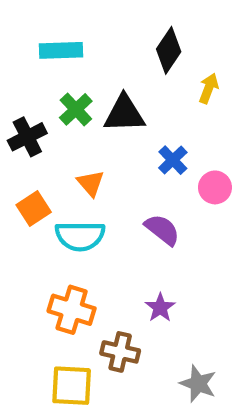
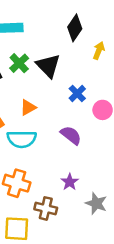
black triangle: (124, 114) -> (48, 66), turned 48
orange triangle: (91, 183) -> (28, 107), turned 42
gray star: (198, 384) -> (96, 203), moved

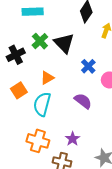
cyan semicircle: (22, 139) -> (42, 104), turned 105
purple star: (70, 182) -> (73, 139), moved

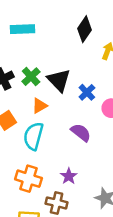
green cross: (40, 41) -> (31, 77), moved
black triangle: (64, 43) -> (59, 80), moved

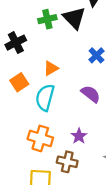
green cross: (31, 77) -> (47, 19), moved, turned 30
black triangle: (59, 80) -> (74, 18), moved

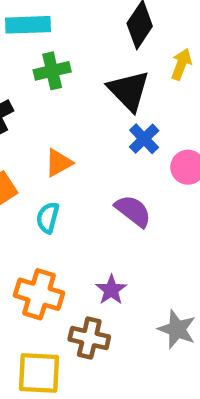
black triangle: (74, 18) -> (129, 91), moved
cyan semicircle: (45, 97) -> (48, 218), size x0.6

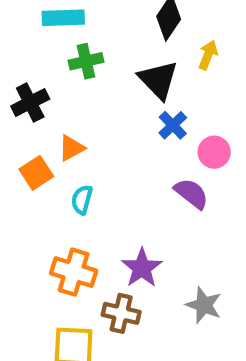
orange triangle: (59, 163) -> (72, 148), moved
purple semicircle: (133, 211) -> (191, 193), moved
purple star: (111, 290) -> (142, 268), size x1.4

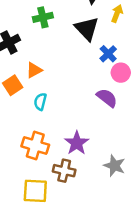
blue cross: (173, 125) -> (108, 54), moved

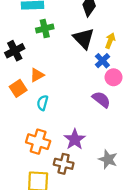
yellow arrow: (117, 14) -> (110, 41), moved

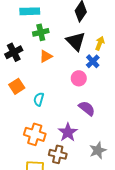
orange triangle: (37, 75) -> (46, 56), moved
pink circle: (114, 77) -> (79, 78), moved
purple semicircle: (101, 99) -> (87, 108), moved
gray star: (108, 159) -> (98, 150), turned 30

